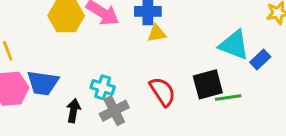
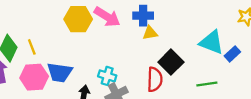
black square: (208, 84) -> (171, 62), moved, turned -30
red semicircle: (162, 92) -> (155, 79), turned 35

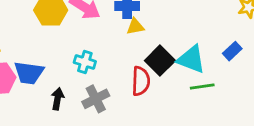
cyan triangle: (212, 42) -> (191, 59), moved
cyan cross: (107, 76) -> (85, 62), moved

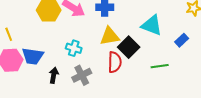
yellow triangle: (135, 27) -> (110, 36), moved, size x1.5
cyan triangle: (191, 59) -> (152, 25), moved

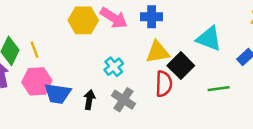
cyan cross: (74, 48) -> (114, 67), turned 35
blue trapezoid: (33, 56) -> (58, 94), moved
gray cross: (82, 75) -> (124, 100), turned -30

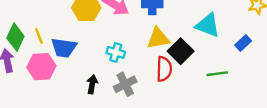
cyan cross: (114, 67) -> (116, 52), turned -36
blue trapezoid: (58, 94) -> (64, 48), moved
gray cross: (124, 100) -> (125, 84), turned 30

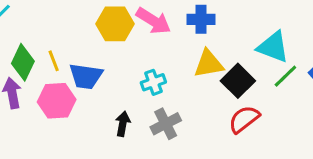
cyan cross: (116, 52) -> (153, 82), turned -36
red semicircle: (164, 69) -> (244, 119), moved, turned -130
green line: (217, 74) -> (285, 76), moved, turned -36

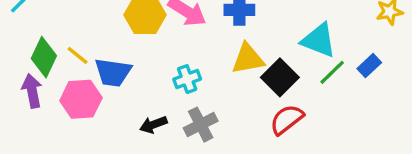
yellow line: (54, 61) -> (78, 55), turned -30
black arrow: (123, 124) -> (153, 125), turned -120

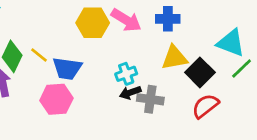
pink hexagon: (81, 99) -> (56, 99), moved
black arrow: (153, 125) -> (130, 93), moved
gray cross: (201, 125) -> (150, 99), moved, turned 35

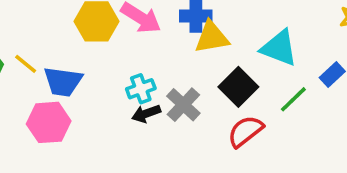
yellow triangle: (174, 58) -> (212, 37), moved
green line: (242, 68) -> (293, 99), moved
gray cross: (150, 99) -> (183, 105), moved, turned 35

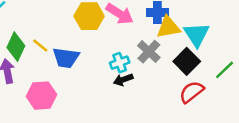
cyan triangle: (279, 48) -> (196, 35), moved, turned 36
gray cross: (183, 105) -> (149, 52), moved
pink hexagon: (49, 122) -> (41, 96), moved

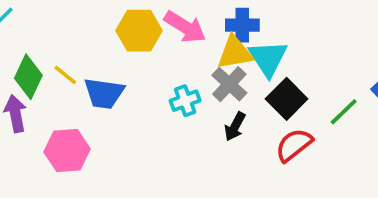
yellow triangle: (168, 27) -> (235, 53), moved
cyan triangle: (196, 35) -> (268, 58), moved
black arrow: (123, 80) -> (235, 127), moved, turned -42

